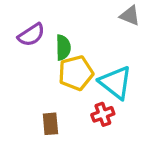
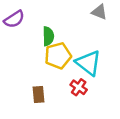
purple semicircle: (31, 35) -> (14, 19), moved
red cross: (103, 114) -> (79, 87), turned -35

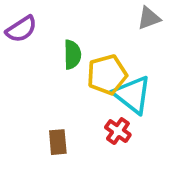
gray triangle: (99, 12) -> (149, 18), turned -42
yellow pentagon: (58, 56) -> (107, 75), moved

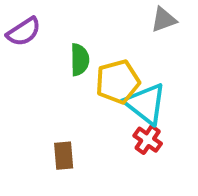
red cross: (118, 131) -> (148, 140), moved

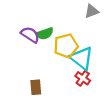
purple semicircle: (24, 32) -> (30, 35), moved, turned -114
green semicircle: (80, 60) -> (45, 34), turned 72

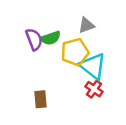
gray triangle: (92, 11) -> (86, 25), moved
purple semicircle: (30, 35) -> (34, 39), turned 36

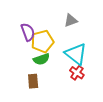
green semicircle: (51, 38) -> (41, 59), moved
yellow pentagon: (75, 52) -> (42, 41), moved

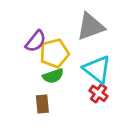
gray triangle: (71, 21) -> (90, 27), size x1.6
purple semicircle: (28, 32) -> (36, 41), turned 60

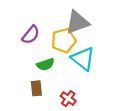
yellow pentagon: (54, 53) -> (64, 41), moved
red cross: (99, 93) -> (68, 99), moved

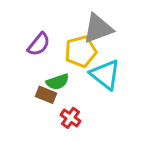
brown rectangle: (36, 88) -> (46, 95), moved, turned -63
red cross: (68, 99) -> (71, 118), moved

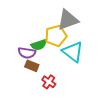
purple semicircle: (39, 44) -> (27, 53), moved, turned 60
green semicircle: (58, 82) -> (39, 45), moved

